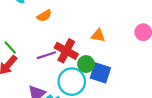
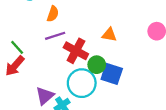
orange semicircle: (44, 16) -> (53, 14), turned -40
purple line: (46, 55) -> (55, 36), moved

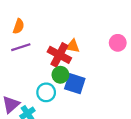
red cross: (76, 51) -> (59, 55), moved
cyan circle: (82, 83) -> (46, 92), size x0.7

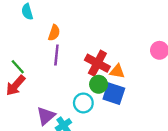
orange triangle: (73, 46) -> (117, 71), moved
purple line: (21, 47) -> (56, 55), turned -66

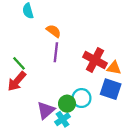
orange semicircle: (54, 33) -> (54, 31), turned -72
green circle: (99, 84) -> (67, 104), moved

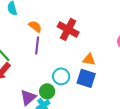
red cross: (95, 60) -> (68, 29), moved
cyan circle: (82, 98) -> (61, 76), moved

